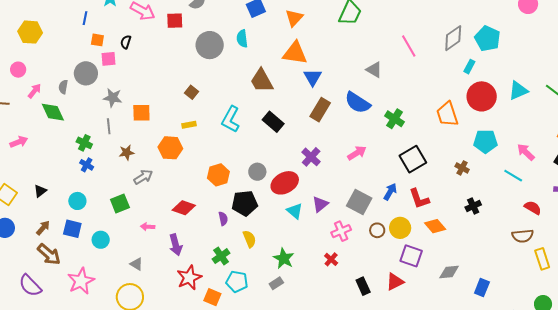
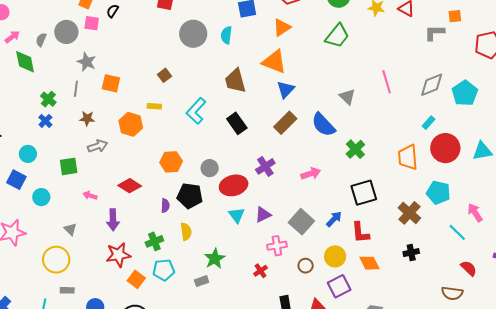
cyan rectangle: (469, 67) -> (429, 123), moved
brown cross: (462, 168) -> (409, 213), size x1.6
brown circle: (377, 230) -> (306, 266), moved
purple square: (411, 256) -> (339, 286), turned 30
cyan pentagon: (237, 282) -> (164, 270), turned -30

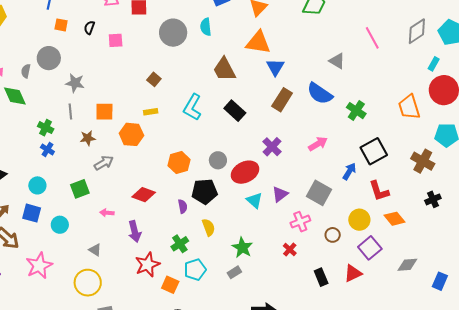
pink square: (92, 23) -> (116, 40), moved
orange square: (111, 83) -> (104, 112), moved
cyan rectangle: (429, 123) -> (434, 64), moved
blue arrow: (334, 219) -> (349, 171), moved

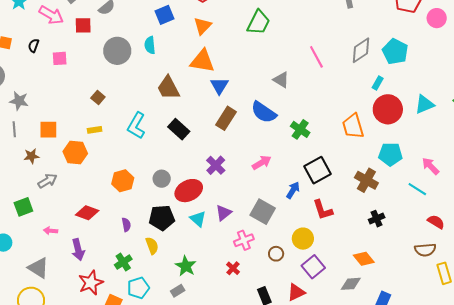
black pentagon: (205, 192) -> (162, 218), moved
orange diamond: (394, 219) -> (364, 259), moved
gray triangle: (95, 250) -> (38, 268), size x1.6

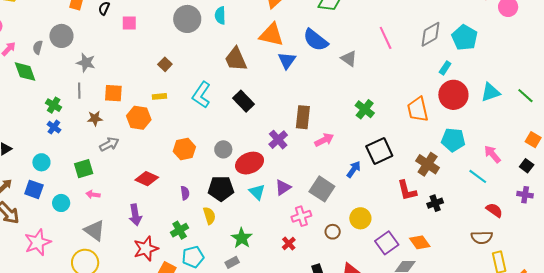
blue semicircle: (264, 112) -> (316, 40), moved
brown rectangle: (226, 118) -> (303, 117), moved, turned -30
red L-shape: (323, 210) -> (407, 191), moved
pink arrow: (50, 231) -> (93, 194), moved
purple square: (313, 267) -> (387, 243), moved

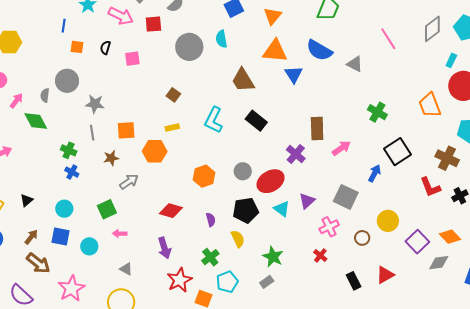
gray triangle: (95, 230) -> (126, 269), size x0.6

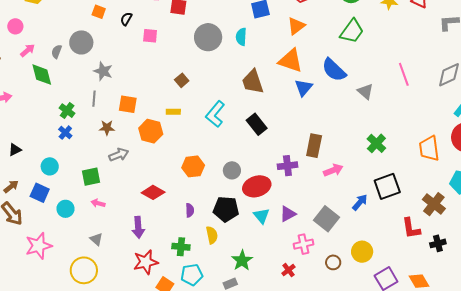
purple cross: (296, 154) -> (287, 166), turned 30
green cross: (210, 257) -> (181, 247), turned 30

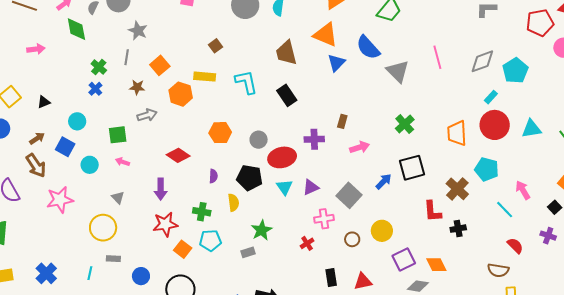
gray triangle: (365, 91) -> (398, 71), size x1.4
orange square: (128, 104) -> (160, 65), turned 36
yellow rectangle: (173, 112) -> (205, 77), size x1.5
cyan L-shape: (215, 114) -> (246, 82), turned 124
brown rectangle: (314, 146) -> (342, 121), size x0.6

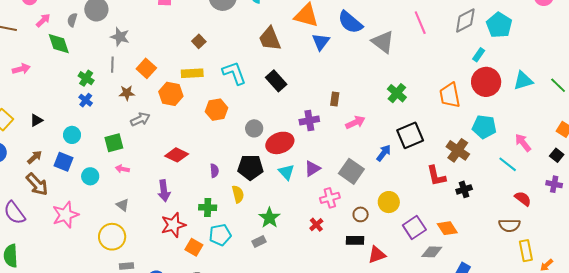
orange hexagon: (220, 133) -> (217, 110), moved
black rectangle: (331, 278) -> (355, 240), moved, turned -72

